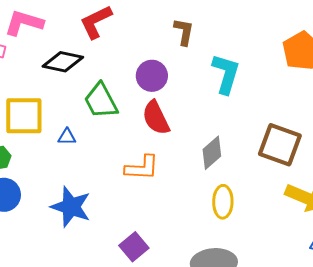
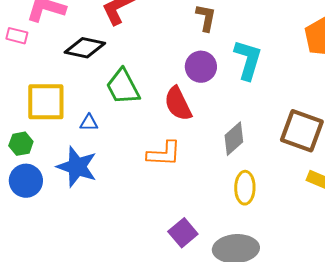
purple circle: (152, 76) -> (201, 67), moved
blue star: (71, 207) -> (77, 167), moved
purple square: (134, 247) -> (183, 233), moved

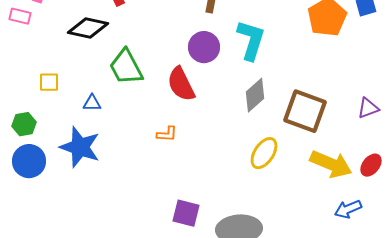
yellow square: (46, 102) -> (49, 82), size x0.5
gray diamond: (234, 139) -> (255, 95), moved
orange L-shape: (164, 154) -> (167, 134), size x0.6
yellow ellipse: (245, 188) -> (264, 153), moved, turned 32
purple square: (183, 233) -> (186, 213), turned -36

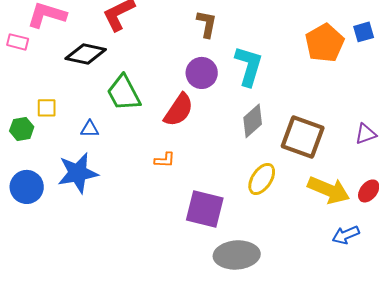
red semicircle: (181, 84) -> (179, 110), turned -120
green hexagon: (24, 124) -> (22, 129), moved
blue star: (80, 147) -> (78, 173), turned -30
purple square: (186, 213) -> (205, 209), moved, size x1.4

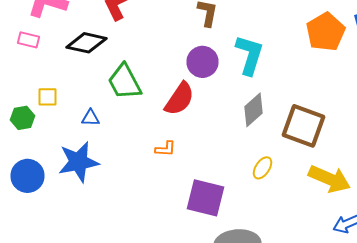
pink rectangle: (18, 42) -> (28, 40), moved
yellow ellipse: (262, 179) -> (262, 168), size x0.7

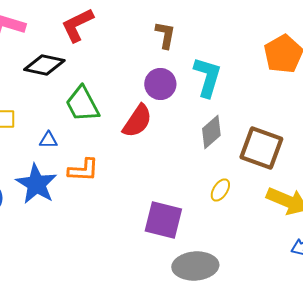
orange L-shape: (166, 149) -> (83, 170), moved, size x1.5
blue star: (78, 162) -> (36, 184), turned -30

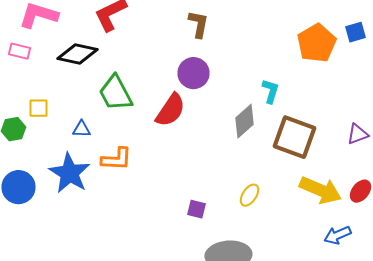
cyan L-shape: (207, 77) -> (270, 91), moved, size x0.6
yellow ellipse: (220, 190) -> (250, 195), moved
purple square: (163, 220) -> (196, 209), size x0.5

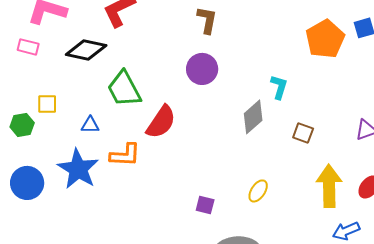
red semicircle: (170, 110) -> (161, 122), moved
brown square: (294, 137) -> (303, 133), size x0.5
yellow arrow: (320, 190) -> (329, 186), turned -114

